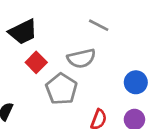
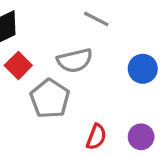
blue circle: (136, 82) -> (143, 69), moved

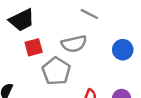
red square: (18, 65) -> (34, 47), turned 30

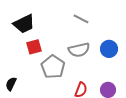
gray semicircle: (74, 44) -> (79, 50), moved

